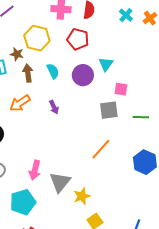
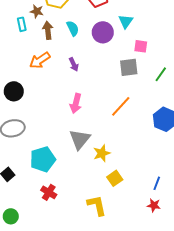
green line: (141, 117) -> (161, 74), turned -56
pink arrow: (35, 170) -> (76, 103), moved

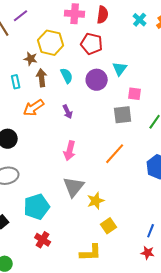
cyan rectangle: (22, 24) -> (16, 82), moved
yellow L-shape: (97, 205) -> (91, 253), turned 100

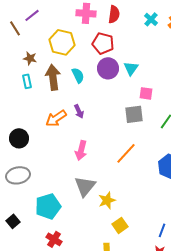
brown star: (31, 59) -> (30, 58), moved
brown arrow: (42, 78) -> (53, 77), size x1.4
purple circle: (97, 80) -> (108, 68), moved
orange arrow: (34, 108) -> (56, 118), moved

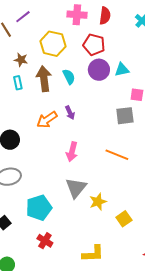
cyan triangle: (131, 68) -> (122, 70), turned 42
orange line: (126, 153) -> (117, 155), turned 70
yellow square: (120, 225) -> (124, 219), moved

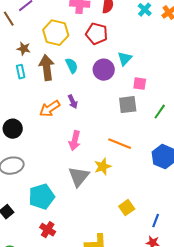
purple circle: (99, 70) -> (104, 70), moved
cyan triangle: (122, 70) -> (125, 59), turned -35
yellow star: (98, 202) -> (103, 167), moved

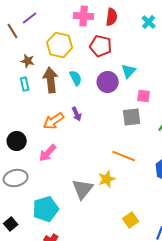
pink arrow: (75, 141) -> (48, 153), moved, turned 30

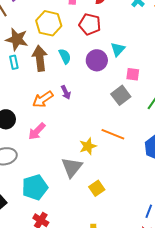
brown star: (28, 61) -> (17, 39), size x1.6
gray square: (132, 117) -> (121, 95), turned -30
yellow star: (107, 179) -> (88, 146), moved
yellow square: (131, 220) -> (97, 188), moved

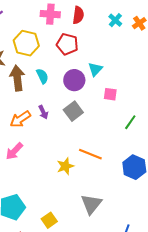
gray square: (121, 95) -> (73, 111), moved
gray triangle: (72, 167) -> (91, 204), moved
yellow square: (97, 188) -> (49, 220), moved

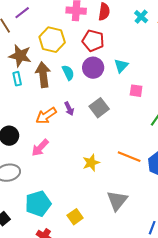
purple circle: (74, 80) -> (93, 68), moved
orange line: (90, 154) -> (129, 157), moved

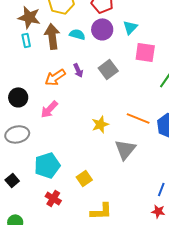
cyan semicircle: (68, 73) -> (77, 34), turned -49
pink square: (136, 91) -> (145, 52), size x1.5
gray triangle: (117, 201) -> (125, 149), moved

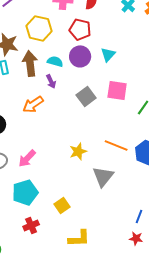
pink square: (145, 52) -> (117, 90), moved
purple arrow: (78, 70) -> (51, 81), moved
pink arrow: (49, 109) -> (27, 158), moved
red cross: (53, 198) -> (31, 225), turned 35

